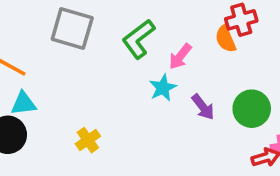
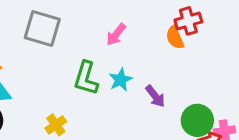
green L-shape: (138, 39) -> (86, 78), moved, turned -36
pink arrow: (180, 56) -> (116, 35), moved
green circle: (252, 109) -> (197, 120), moved

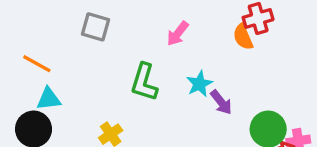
gray square: (42, 29) -> (96, 27), size x0.7
cyan star: (121, 80) -> (199, 84), moved

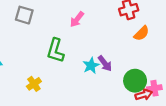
orange semicircle: (243, 37) -> (142, 33), moved, turned -112
cyan star: (199, 84) -> (91, 66), moved

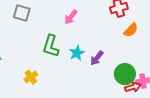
purple arrow: (105, 63) -> (97, 58), turned 77
cyan star: (91, 66) -> (77, 53), moved

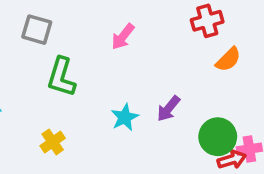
green L-shape: (51, 46) -> (61, 77), moved
cyan star: (77, 53) -> (125, 117), moved

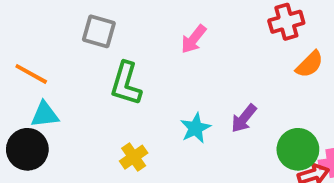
yellow cross: (53, 142) -> (134, 157), moved

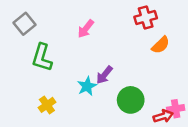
gray square: (99, 31) -> (24, 24), turned 35
purple arrow: (244, 118) -> (104, 75), moved
green circle: (298, 149) -> (131, 100), moved

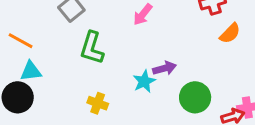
purple arrow: (104, 75) -> (165, 68), turned -144
yellow cross: (47, 105) -> (98, 103), turned -35

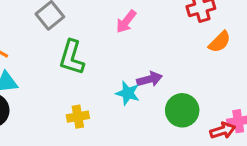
cyan star: (144, 81) -> (128, 93), turned -30
yellow cross: (98, 103) -> (78, 117), turned -30

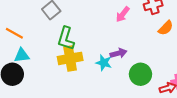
pink arrow: (126, 22) -> (123, 14), moved
yellow cross: (78, 117) -> (70, 58), moved, size x1.6

